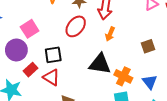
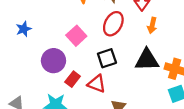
pink square: (30, 29) -> (76, 36), moved
black square: (53, 55) -> (107, 58), moved

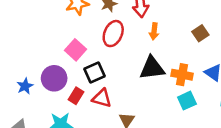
blue star: (24, 29) -> (25, 86), moved
black square: (107, 58) -> (94, 73), moved

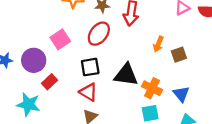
orange arrow: (154, 31) -> (158, 44), moved
black square: (94, 73) -> (90, 67), moved
red triangle: (102, 98) -> (88, 92), moved

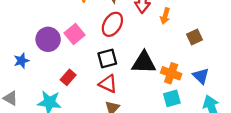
orange arrow: (158, 44) -> (165, 16), moved
purple circle: (34, 60) -> (48, 39), moved

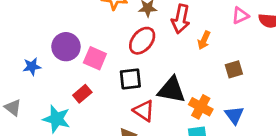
pink square: (74, 34) -> (95, 58), moved, turned -36
red triangle: (108, 84) -> (144, 111), moved

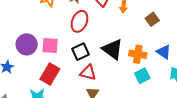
black triangle: (171, 90) -> (113, 49), turned 45
red rectangle: (82, 94) -> (50, 74), size x1.5
red triangle: (144, 111) -> (88, 73), moved

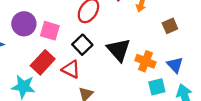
black square: (81, 52) -> (82, 45), turned -30
red triangle: (88, 73) -> (71, 69), moved
cyan square: (142, 76) -> (157, 87), moved

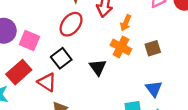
black triangle: (119, 50) -> (98, 67), size x0.7
orange cross: (145, 61) -> (121, 47), moved

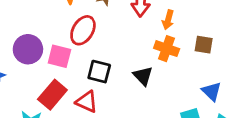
red ellipse: (71, 24) -> (83, 30), moved
brown square: (153, 48) -> (204, 45), turned 35
black square: (61, 58) -> (99, 72), turned -30

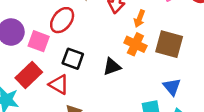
brown square: (204, 45) -> (169, 44), size x1.6
black triangle: (143, 76) -> (112, 67), turned 48

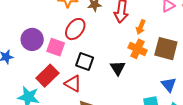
black triangle: (112, 67) -> (118, 68), turned -42

